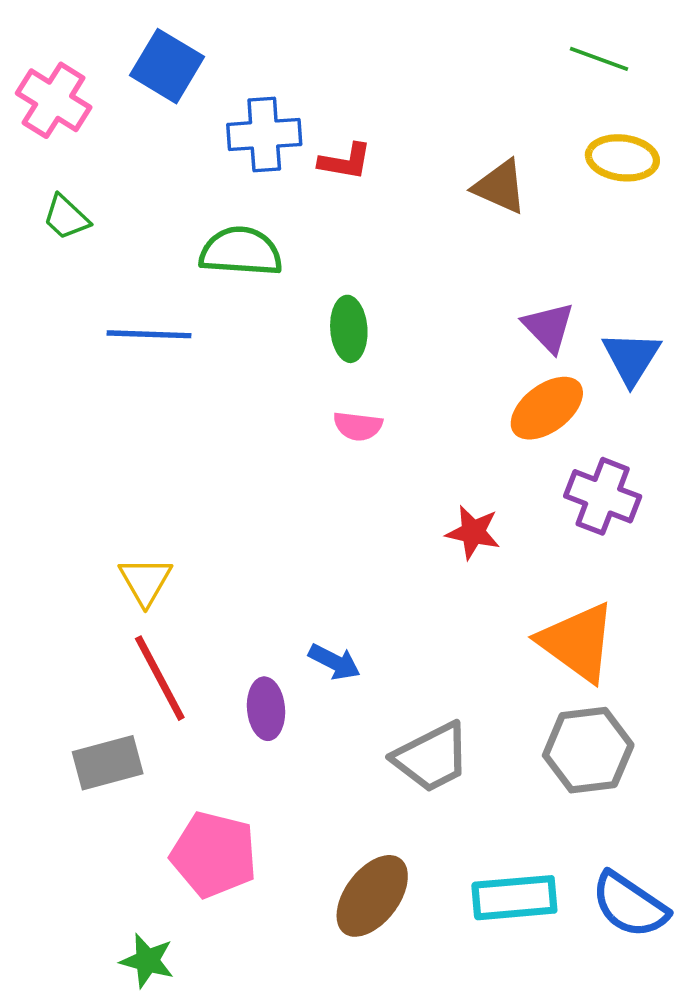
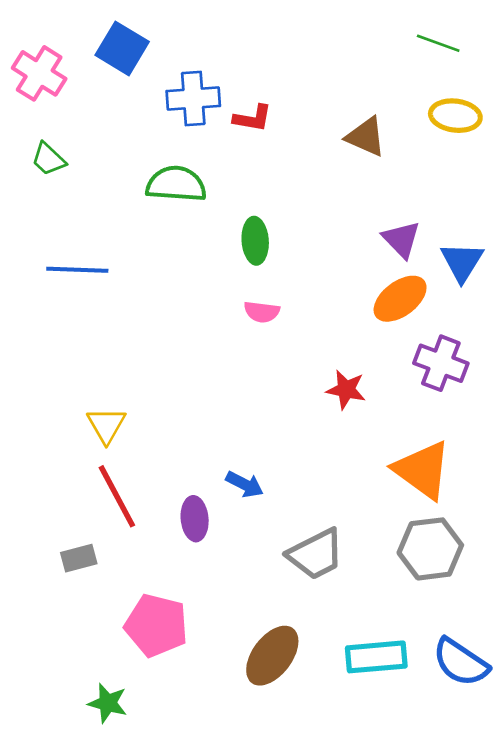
blue line: (149, 334) -> (77, 270), moved
gray rectangle: (108, 763) -> (79, 558), size x0.7

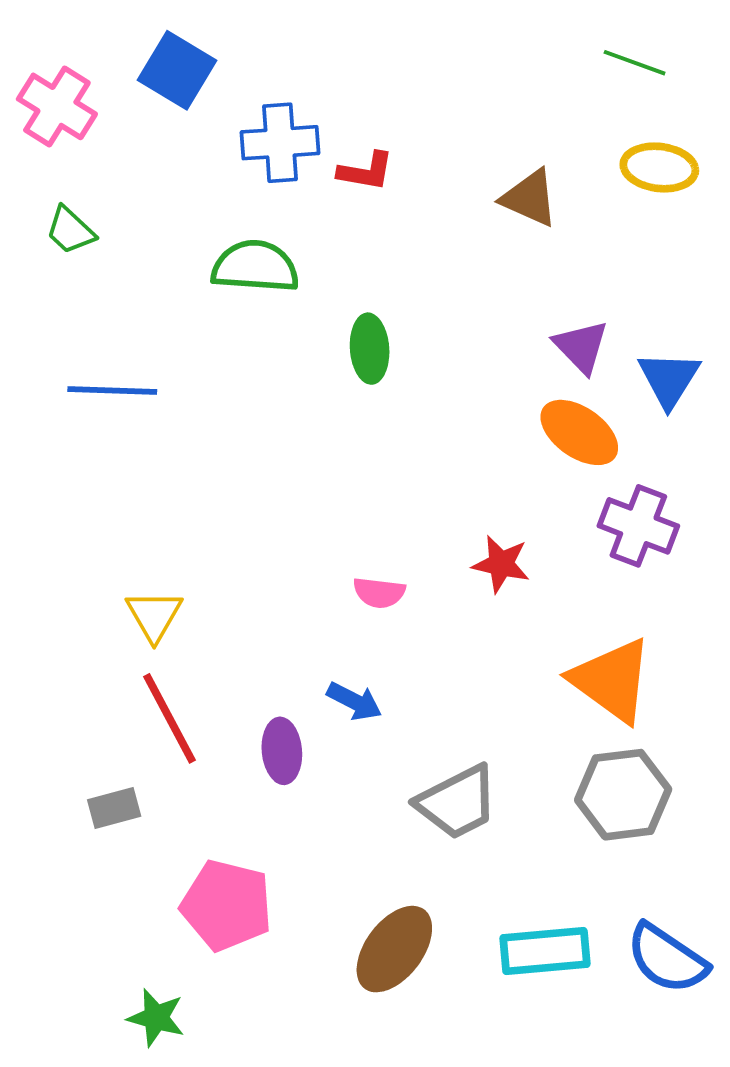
orange ellipse: (400, 299) -> (579, 432), turned 72
pink semicircle: (262, 312) -> (379, 593), moved

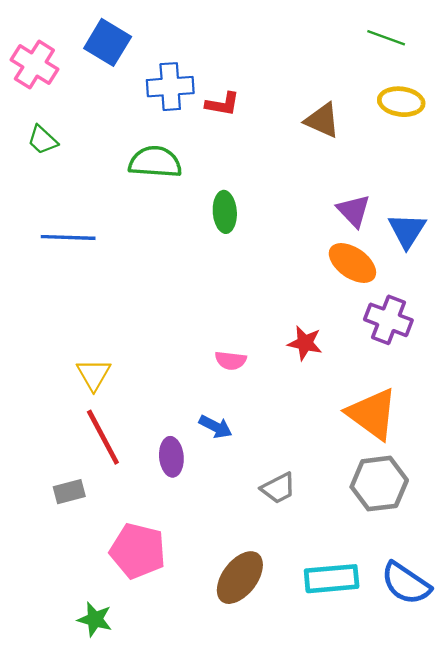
gray trapezoid: (457, 802) -> (278, 488), size x0.7

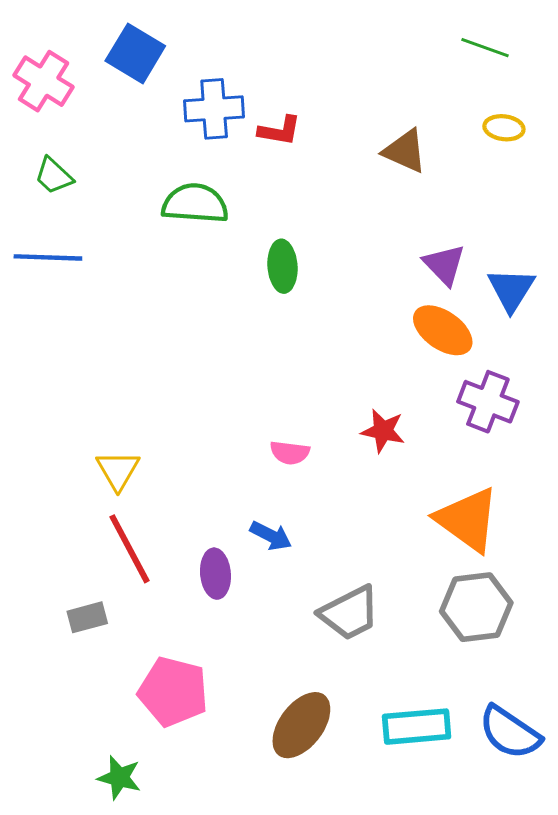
yellow ellipse: (401, 102) -> (504, 128), size x0.7
blue line: (68, 237) -> (48, 257), moved
gray trapezoid: (278, 488) -> (350, 613), size x1.4

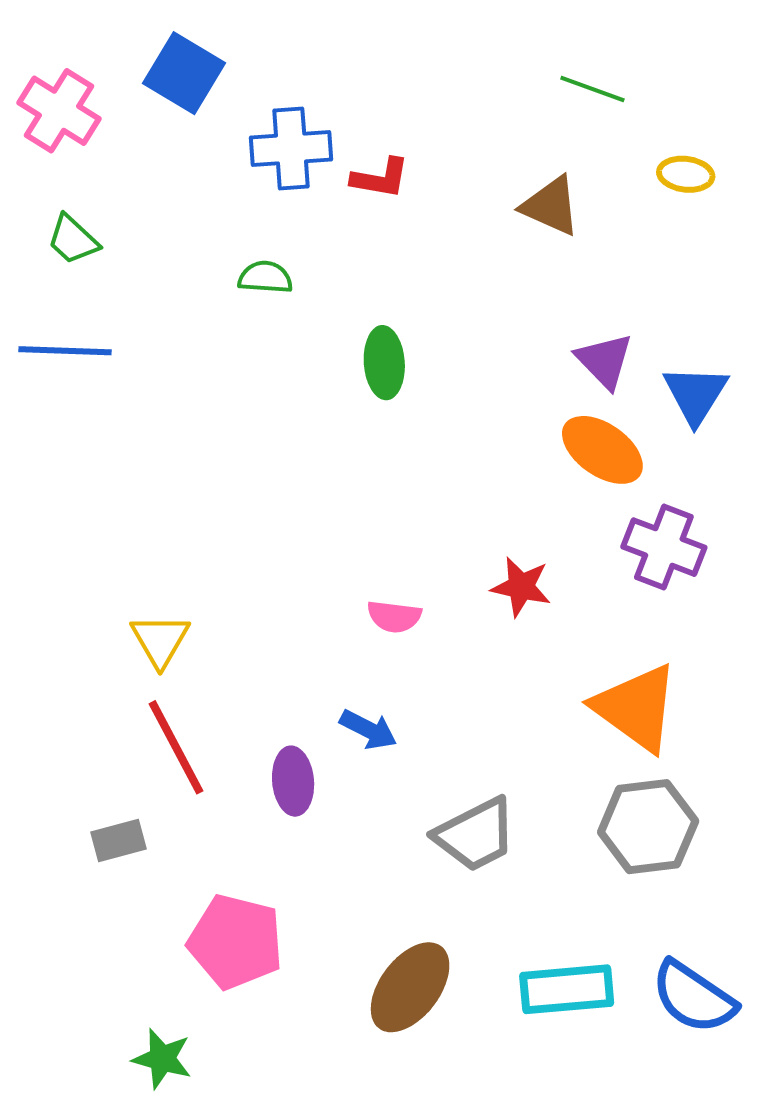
green line: (485, 48) -> (592, 89), moved
green semicircle: (195, 204) -> (265, 277), size x0.6

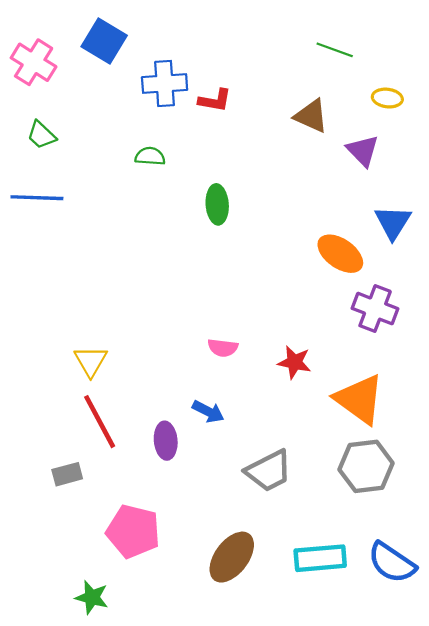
purple triangle: (604, 361) -> (363, 151), moved
red star: (521, 587) -> (294, 362), moved

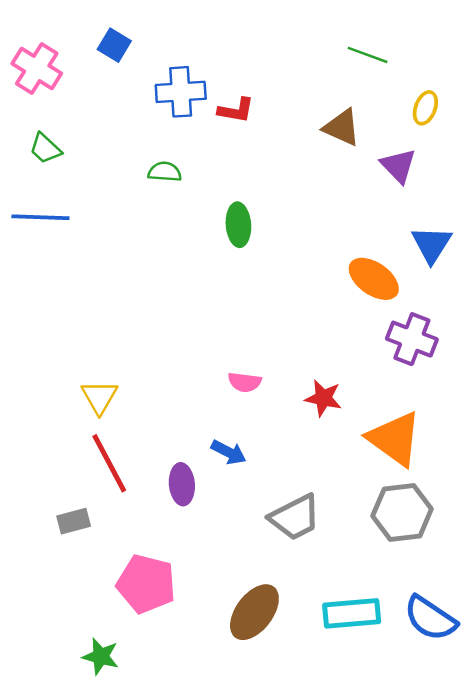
blue square: (104, 41) -> (114, 45), size x0.7
yellow ellipse: (387, 98) -> (425, 108), turned -76

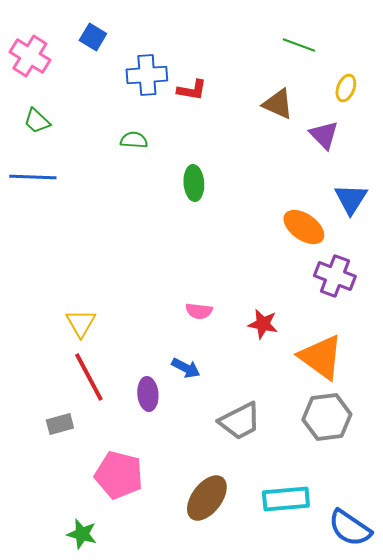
blue semicircle: (430, 618) -> (350, 528), moved

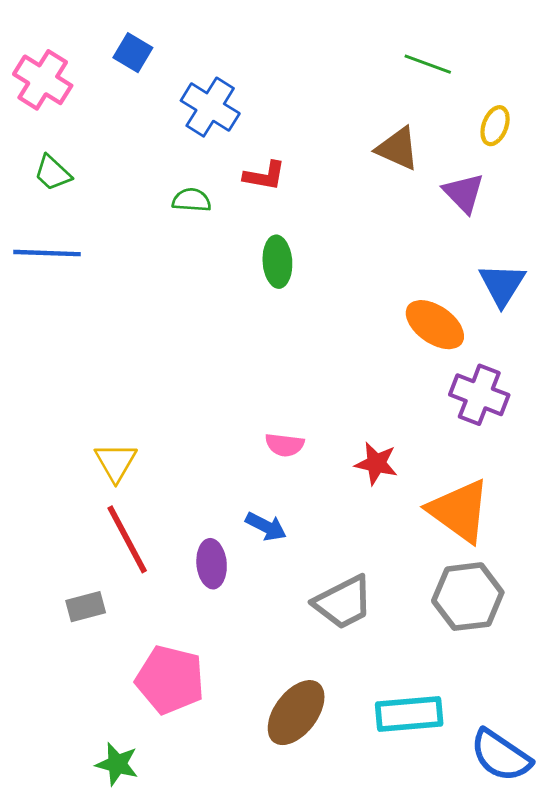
blue cross: (147, 75) -> (210, 107), turned 36
red L-shape: (192, 90) -> (265, 176), moved

